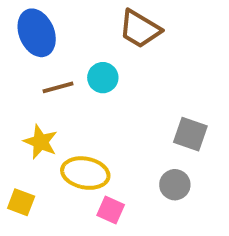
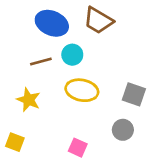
blue ellipse: (37, 33) -> (52, 23), moved, turned -44
yellow ellipse: (85, 173) -> (82, 90), moved

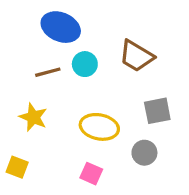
brown trapezoid: (98, 20) -> (136, 56), moved
yellow ellipse: (82, 90) -> (99, 127), moved
gray square: (134, 94) -> (157, 111), turned -30

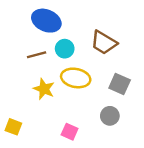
gray square: (157, 111) -> (120, 84), turned 35
yellow star: (33, 117) -> (44, 89), moved
yellow ellipse: (99, 127) -> (76, 78), moved

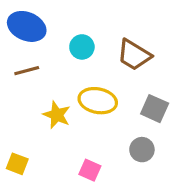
blue ellipse: (46, 21) -> (27, 26), moved
cyan circle: (65, 49) -> (82, 47), moved
brown line: (37, 55) -> (27, 71), moved

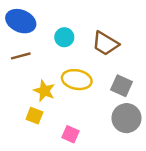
gray circle: (142, 150) -> (126, 118), moved, size x1.5
yellow square: (17, 164) -> (34, 116), moved

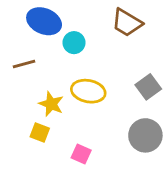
blue ellipse: (21, 21) -> (44, 21), moved
brown trapezoid: (105, 43) -> (127, 23), moved
gray square: (122, 86) -> (148, 87), moved, turned 30

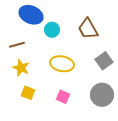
brown trapezoid: (127, 23) -> (88, 29), moved, turned 30
yellow star: (51, 104) -> (21, 68), moved
pink square: (81, 154) -> (63, 97), moved

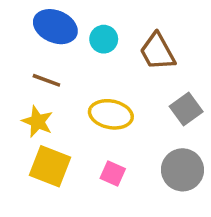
cyan circle: (52, 30) -> (104, 39), moved
brown line: (17, 45) -> (46, 80), moved, turned 35
yellow square: (28, 93) -> (50, 166), size x1.6

